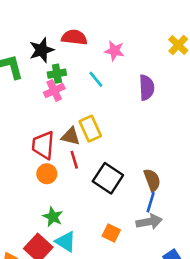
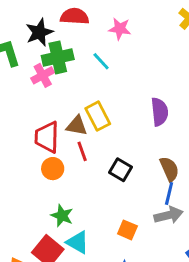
green cross: (57, 74) -> (58, 57), size x1.5
purple semicircle: (147, 88) -> (160, 112), moved
pink cross: (54, 91) -> (43, 75), moved
black square: (108, 178) -> (120, 170), size x0.7

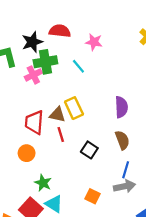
orange circle: (53, 169) -> (27, 153), moved
brown semicircle: (169, 169) -> (122, 140), moved

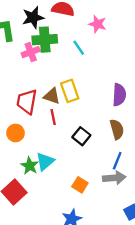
cyan triangle: (54, 204) -> (45, 162), moved, turned 42

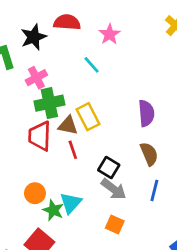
pink star: (97, 24) -> (110, 34), turned 30
green cross: (45, 40) -> (49, 103), moved
orange circle: (16, 133) -> (35, 193), moved
gray arrow: (114, 178) -> (114, 189), moved, turned 50

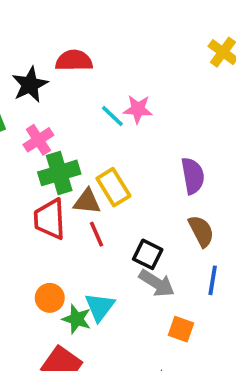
pink star: (110, 34) -> (138, 109), moved, turned -30
orange square: (115, 224) -> (181, 329), moved

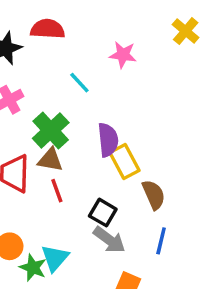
pink star: (138, 109) -> (123, 55), moved
green cross: (59, 173) -> (51, 131), moved, turned -30
purple semicircle: (193, 176) -> (108, 140), moved
yellow rectangle: (113, 187) -> (125, 162), moved

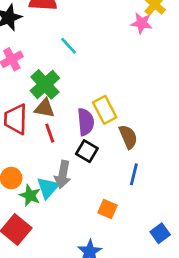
pink star: (123, 55) -> (142, 23), moved
purple semicircle: (108, 140) -> (86, 122), moved
gray arrow: (109, 240) -> (63, 174), moved, turned 64

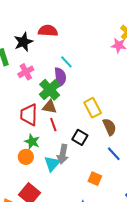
purple semicircle: (86, 122) -> (60, 77), moved
blue line: (134, 174) -> (114, 154), turned -56
green star: (30, 195) -> (32, 142), moved

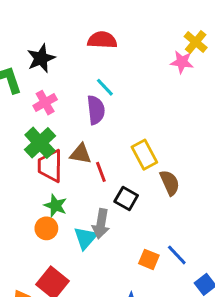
red semicircle: (48, 31) -> (102, 40), moved
green cross: (50, 90) -> (40, 143), moved
red line: (53, 125) -> (101, 172), moved
blue line: (114, 154) -> (177, 255), moved

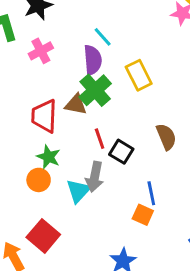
green cross: (40, 143) -> (95, 90), moved
yellow rectangle: (144, 155) -> (139, 75), moved
red line: (101, 172) -> (100, 139), moved
blue line: (177, 255) -> (151, 193), moved, turned 30

